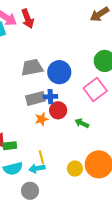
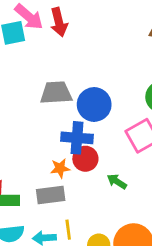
blue cross: (50, 97) -> (77, 138), size x1.5
gray rectangle: (36, 98) -> (51, 195), moved
yellow line: (41, 157) -> (68, 230), moved

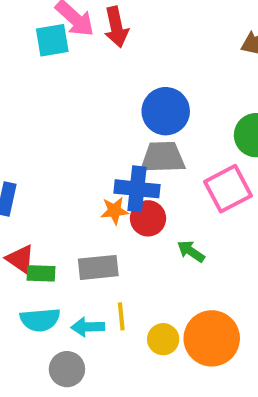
gray trapezoid: (56, 93) -> (163, 157), moved
blue circle: (94, 104) -> (166, 111), moved
orange star: (60, 168) -> (114, 211), moved

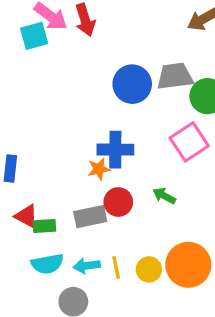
gray trapezoid: (163, 157) -> (175, 76), moved
red circle: (148, 218) -> (118, 202), moved
yellow line: (121, 316) -> (116, 268), moved

